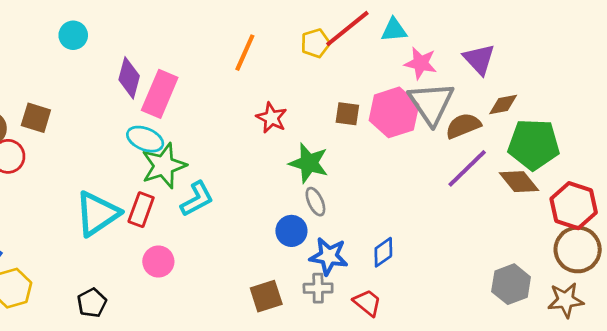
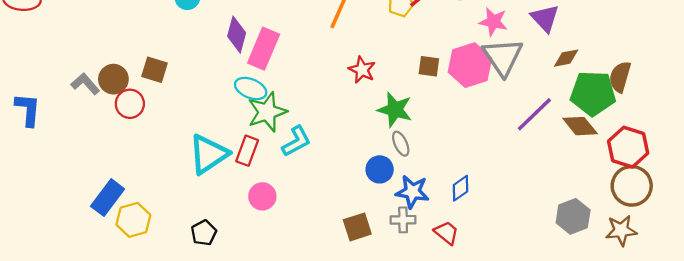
brown semicircle: (463, 126) -> (620, 77), moved, turned -52

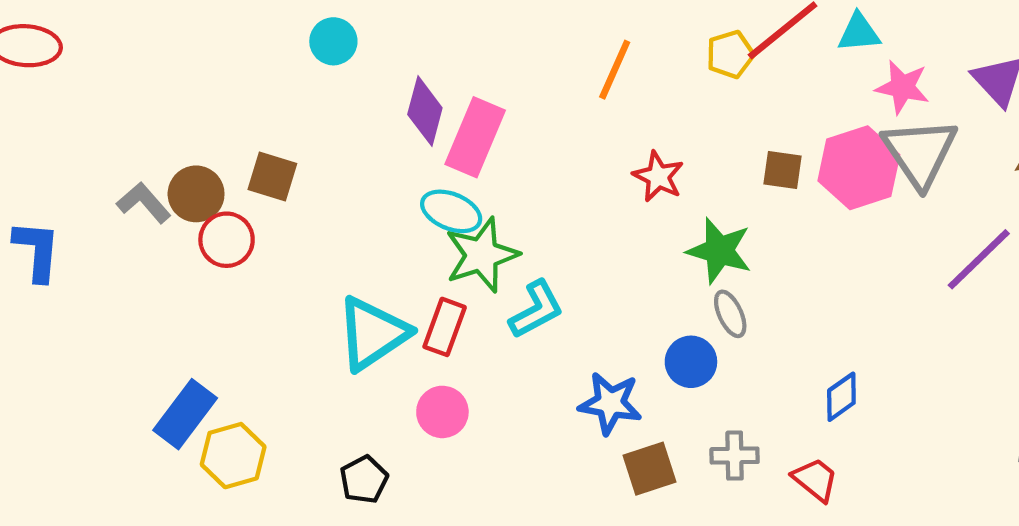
blue star: (412, 192) -> (610, 403), moved
pink circle: (262, 196) -> (442, 412), moved

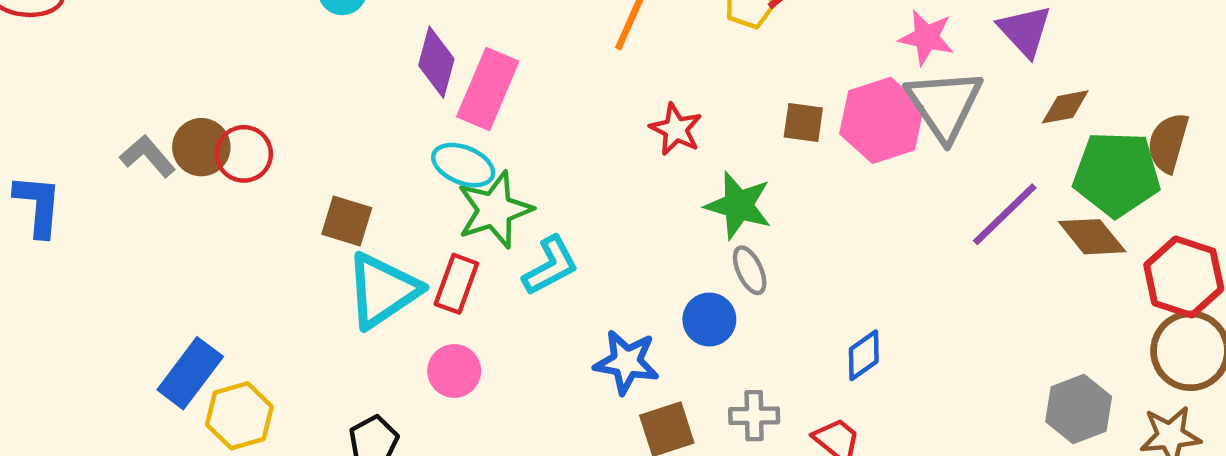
brown square: (272, 176) -> (347, 221), moved
red circle: (227, 240) -> (244, 154), moved

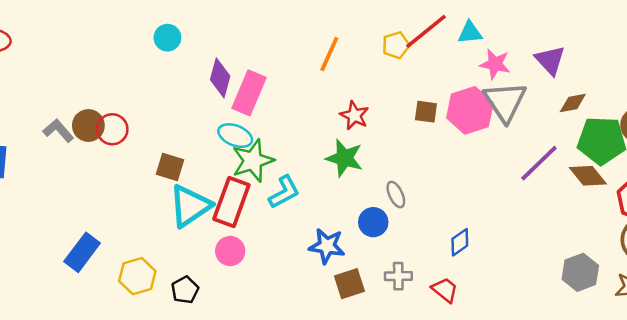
green star: (738, 205) -> (344, 158), moved
red rectangle: (456, 284) -> (231, 202), size x1.5
yellow hexagon: (239, 416) -> (137, 276), moved

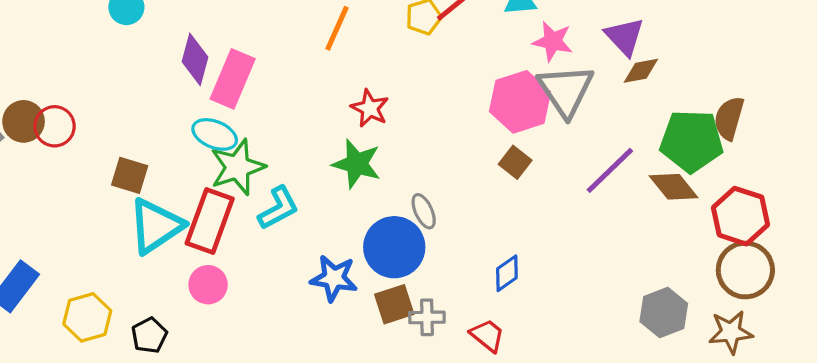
brown diamond: (573, 103) -> (641, 71), moved
brown square: (426, 112) -> (515, 162), moved, turned 30
blue circle: (373, 222) -> (394, 247), size x1.6
brown square: (349, 284) -> (394, 304), moved

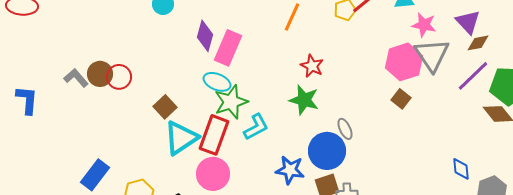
purple line: (610, 170) -> (473, 76), moved
brown square: (130, 175) -> (165, 107), turned 30
blue diamond: (507, 273) -> (461, 169), moved, turned -60
pink circle: (208, 285) -> (213, 174), size x1.4

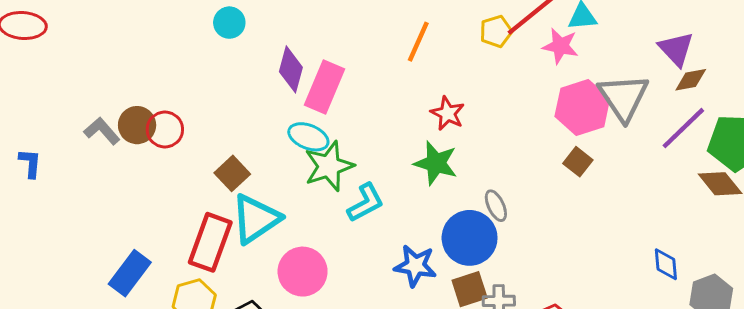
pink star: (424, 25) -> (560, 46), moved
blue L-shape: (27, 100) -> (30, 163), size x0.7
red rectangle: (214, 135) -> (210, 242), moved

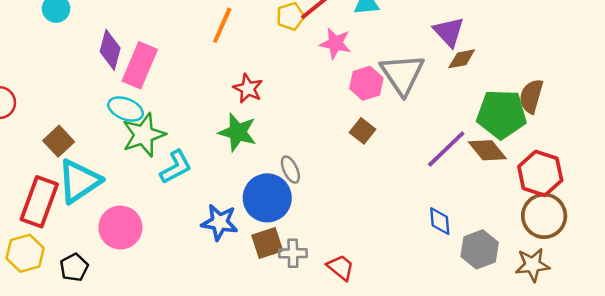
pink star: (560, 46) -> (335, 43), moved
pink hexagon: (582, 108) -> (366, 83), size x0.7
purple line: (683, 128) -> (446, 149), moved

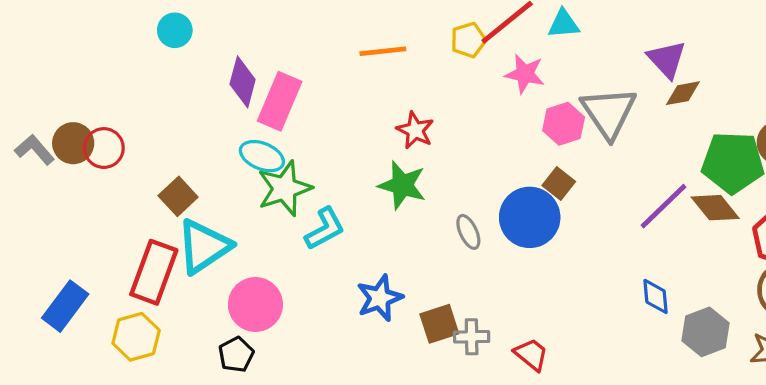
orange line: (222, 25) -> (383, 51), turned 60
blue circle: (267, 198) -> (530, 217), moved
blue star: (220, 222) -> (380, 298), turned -30
black pentagon: (74, 267) -> (236, 354), moved

